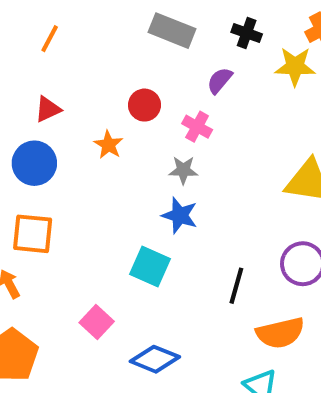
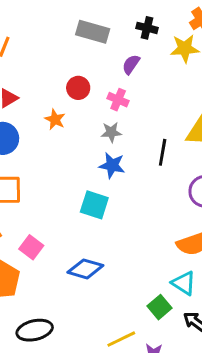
black line: (236, 286) -> (163, 152), moved
pink square: (97, 322) -> (31, 247), moved
blue diamond: (155, 359) -> (85, 269), moved

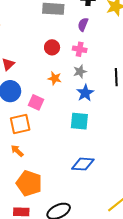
orange star: (55, 119) -> (55, 78), moved
blue star: (112, 165) -> (85, 93), turned -30
pink square: (31, 247) -> (36, 102), moved

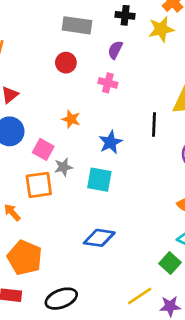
red circle: (52, 47) -> (66, 63), moved
gray star: (80, 71) -> (63, 167), moved
orange square: (20, 124) -> (39, 185), moved

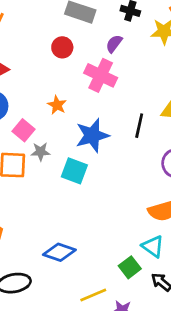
pink cross: (108, 83) -> (101, 75), size x1.6
blue star: (110, 142) -> (92, 135), size x1.4
blue diamond: (99, 238) -> (59, 252), moved

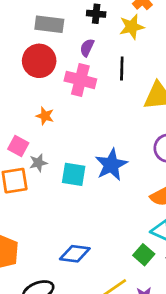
red circle: (62, 47) -> (39, 61), size x1.6
black line: (139, 126) -> (122, 69), moved
blue star: (92, 135) -> (111, 165), moved

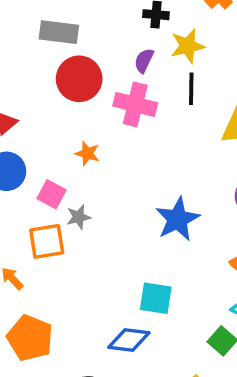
gray rectangle: (49, 24) -> (59, 32), moved
yellow star: (132, 27) -> (188, 46), moved
cyan square: (74, 174) -> (156, 298), moved

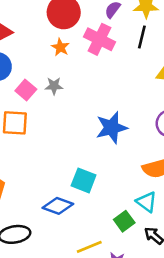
orange star: (87, 153) -> (60, 47), moved
gray star: (79, 217) -> (54, 86), moved

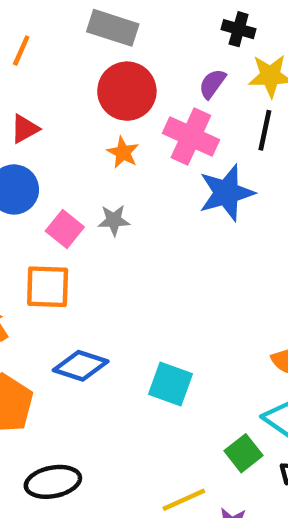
blue star: (112, 128) -> (226, 193), moved
blue diamond: (58, 206) -> (81, 366), moved

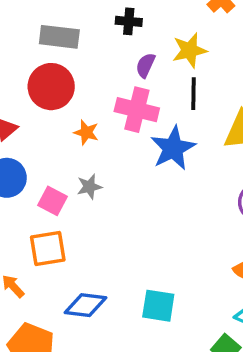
black cross: (239, 29) -> (129, 21), moved
red circle: (127, 91) -> (51, 87), moved

